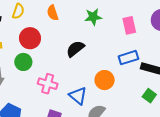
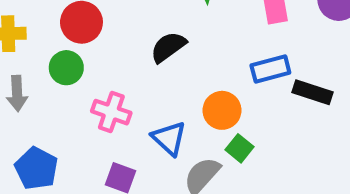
green square: (149, 96) -> (239, 148), moved

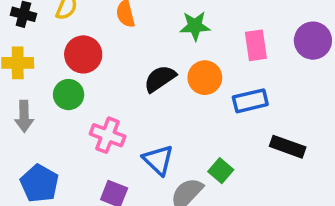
black rectangle: (312, 92) -> (288, 147), moved
orange circle: (222, 110) -> (205, 78), moved

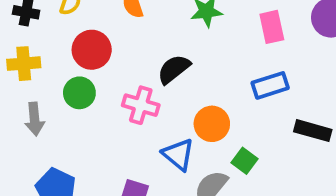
orange circle: (205, 78) -> (212, 124), moved
pink cross: (108, 135) -> (141, 105), moved

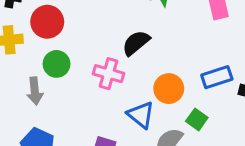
red circle: (92, 50) -> (47, 22), moved
blue rectangle: (270, 85) -> (217, 77), moved
gray arrow: (35, 119) -> (35, 91), moved

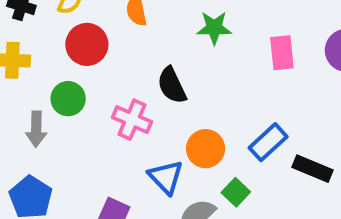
red circle: (47, 22) -> (87, 44), moved
black semicircle: (136, 43) -> (172, 85), turned -84
blue rectangle: (217, 77) -> (268, 142), turned -32

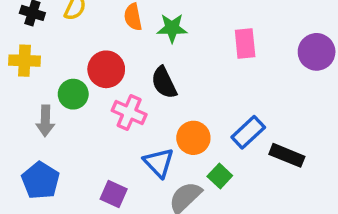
green star: (214, 28) -> (172, 28), moved
red circle: (87, 44) -> (106, 69), moved
pink rectangle: (282, 53) -> (245, 43), moved

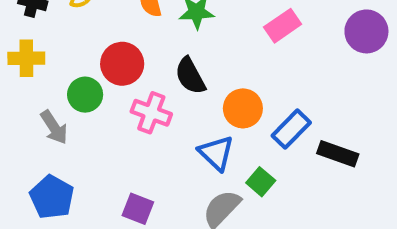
pink rectangle: (245, 43) -> (283, 26), turned 64
gray arrow: (45, 121) -> (54, 127), turned -32
orange circle: (193, 138) -> (243, 108), moved
blue triangle: (159, 163) -> (216, 153), moved

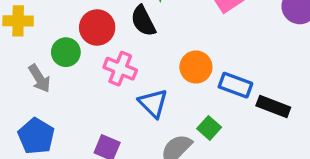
black semicircle: (190, 76) -> (143, 21), moved
blue rectangle: (291, 129) -> (235, 85), turned 64
blue triangle: (216, 153) -> (153, 103), moved

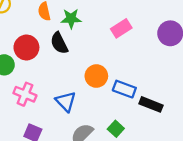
pink cross: (120, 69) -> (25, 94), moved
green square: (209, 128) -> (116, 129), moved

